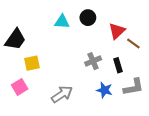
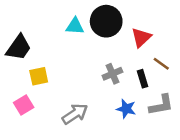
black circle: (88, 18) -> (106, 21), size x1.6
brown line: (133, 43) -> (161, 64), moved

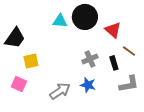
red triangle: (141, 37) -> (113, 30), turned -36
pink square: (24, 105) -> (19, 84), turned -35
blue star: (126, 109) -> (88, 85), moved

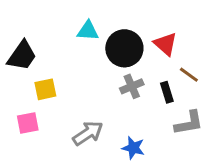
black circle: (85, 17) -> (124, 48), moved
pink square: (19, 84) -> (28, 123), turned -35
blue star: (88, 85) -> (133, 148), moved

